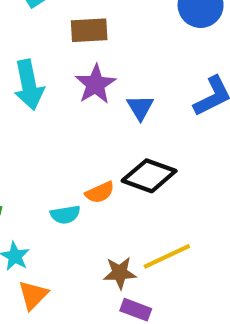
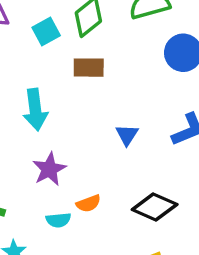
purple star: (95, 84) -> (49, 169), moved
black diamond: (149, 176) -> (155, 207), moved

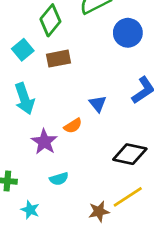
cyan square: (46, 32) -> (23, 50), moved
orange semicircle: (88, 203) -> (73, 126), moved

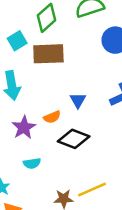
brown rectangle: (58, 59) -> (48, 54), size x1.4
black diamond: (130, 154) -> (74, 139), moved

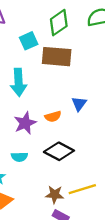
black diamond: (74, 139) -> (59, 151), moved
cyan semicircle: (32, 163) -> (19, 157), moved

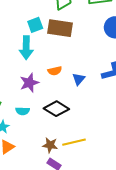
cyan square: (29, 41) -> (35, 25), moved
blue triangle: (79, 104) -> (79, 79), moved
orange semicircle: (53, 116) -> (55, 71), moved

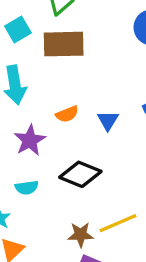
cyan square: (35, 25) -> (18, 29), moved

